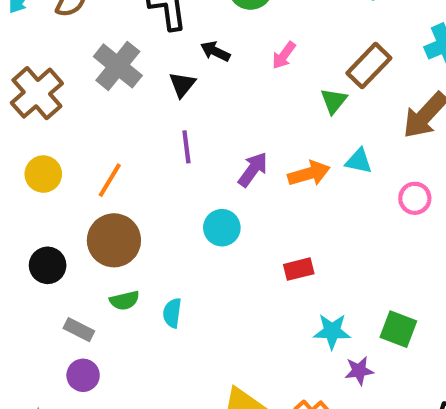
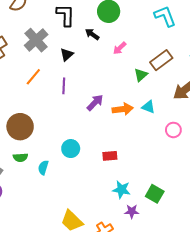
black arrow: (215, 51) -> (92, 34), moved
orange line: (110, 180) -> (33, 77), moved
cyan circle: (222, 228) -> (71, 149), moved

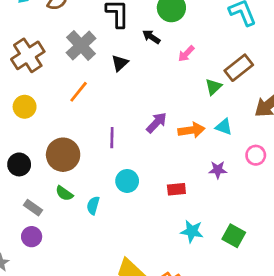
purple line: (64, 86) -> (112, 138), moved
green semicircle: (20, 157) -> (64, 193), turned 40
purple star: (132, 211) -> (218, 170), moved

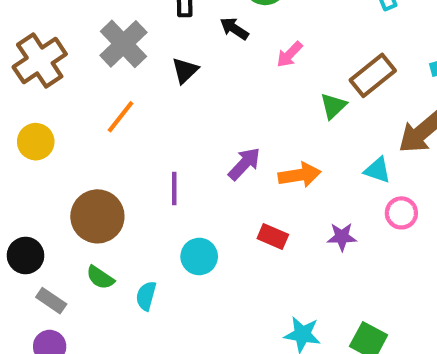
cyan triangle: (224, 127) -> (378, 170), moved
black circle: (19, 164) -> (26, 255), moved
red rectangle: (176, 189) -> (273, 236), moved, turned 30

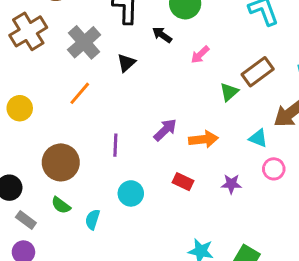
brown cross: (40, 60) -> (28, 31), moved

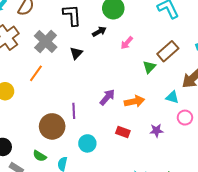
black arrow: (162, 35) -> (99, 32), turned 120
orange line: (80, 93) -> (36, 73), moved
brown circle: (61, 162) -> (52, 126), moved

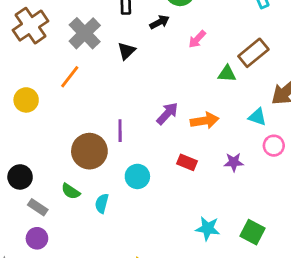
green triangle: (149, 67) -> (227, 74), turned 48

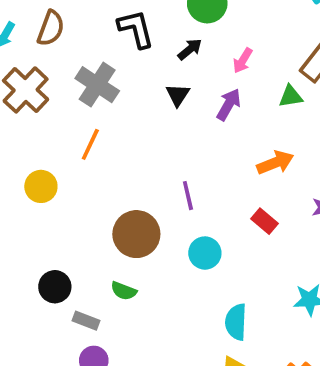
black triangle: (126, 51) -> (178, 95), moved
purple arrow: (167, 113) -> (229, 104), moved
purple line: (120, 131) -> (188, 196), moved
red rectangle: (187, 162) -> (265, 221), turned 30
cyan semicircle: (102, 203) -> (236, 322), moved, size x1.4

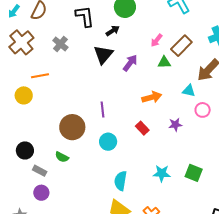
pink arrow: (243, 61) -> (156, 40), moved
gray cross: (97, 85) -> (60, 44), size x0.7
black triangle: (178, 95) -> (103, 55), size x1.5
orange line: (90, 144) -> (40, 76), moved, turned 48

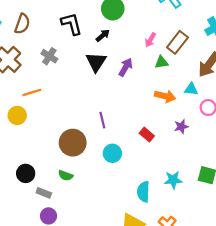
orange arrow: (152, 97) -> (165, 96), moved, turned 36
cyan semicircle: (121, 181) -> (143, 192), moved

